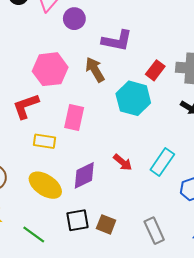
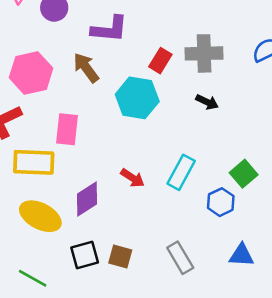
yellow rectangle: (45, 141) -> (34, 162), size x1.5

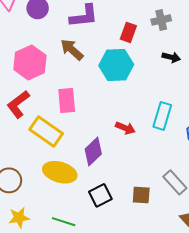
gray cross: (204, 53) -> (161, 20), size x0.7
yellow rectangle: (34, 162) -> (46, 131), turned 44
brown square: (120, 256) -> (141, 195), moved

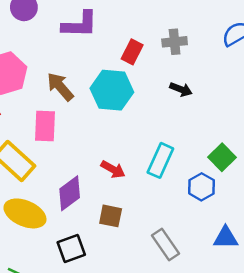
brown arrow: (72, 50) -> (60, 87), moved
brown square: (141, 195) -> (111, 216), moved

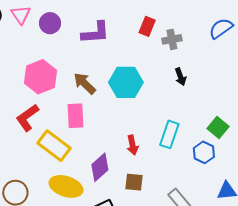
red rectangle: (132, 52) -> (147, 26), moved
black arrow: (181, 89) -> (180, 77), turned 54
red arrow: (113, 169) -> (132, 145), turned 54

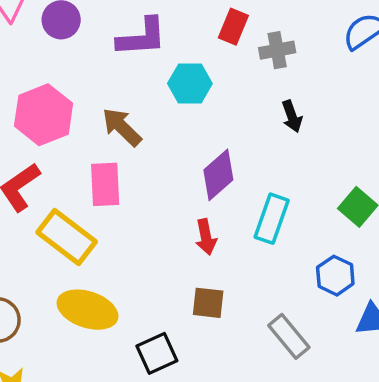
cyan hexagon: (126, 82) -> (190, 83), moved, size x0.7
blue hexagon: (204, 152) -> (335, 276), moved
purple diamond: (100, 167) -> (218, 175), moved

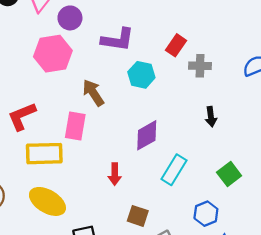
pink hexagon: (44, 115) -> (53, 54), moved
black arrow: (292, 116) -> (211, 117), moved
yellow rectangle: (67, 237) -> (44, 154), turned -51
red arrow: (206, 237) -> (115, 174), moved
brown square: (208, 303) -> (138, 216), moved

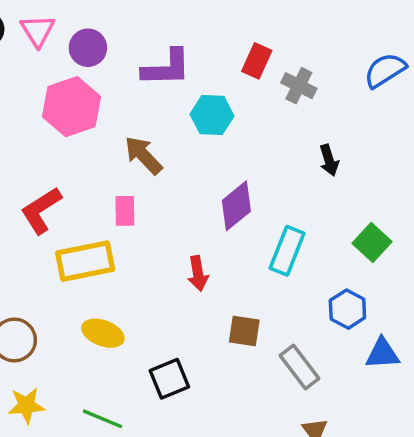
gray cross: (200, 66) -> (299, 86), turned 35
pink rectangle: (75, 126) -> (125, 211), size x0.7
yellow ellipse: (47, 201) -> (103, 333), size x0.7

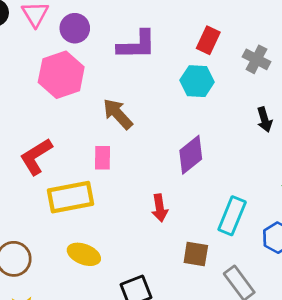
gray cross: (299, 86) -> (257, 59), moved
cyan hexagon: (212, 115) -> (197, 81), moved
cyan rectangle: (287, 251) -> (232, 216), moved

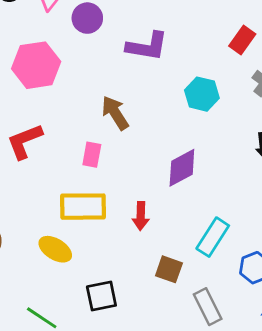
red rectangle: (208, 40) -> (242, 40), moved
pink hexagon: (61, 75) -> (36, 65), moved
yellow rectangle: (71, 197) -> (83, 207), moved

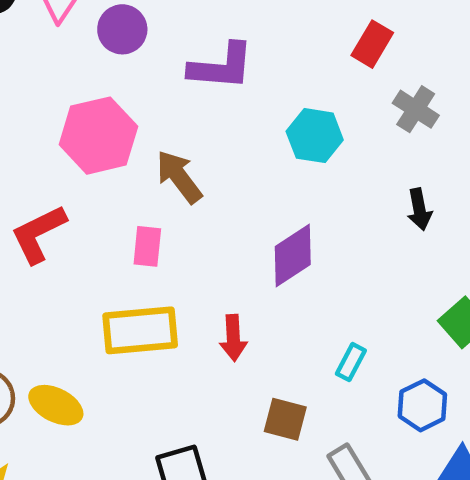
pink hexagon: (36, 65) -> (98, 136), moved
cyan rectangle: (213, 237) -> (351, 362), size x0.6
yellow ellipse: (55, 249) -> (56, 405), moved

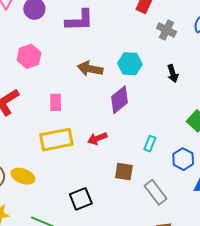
pink hexagon: (98, 136) -> (29, 56), size x0.7
cyan hexagon: (315, 136) -> (130, 64), moved
brown arrow: (179, 177) -> (90, 69), moved, turned -35
red arrow: (233, 338) -> (97, 138), turned 78

